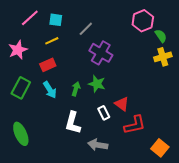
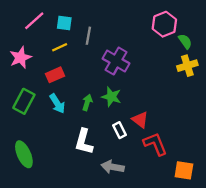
gray line: (86, 29) -> (88, 36), moved, turned -35
red L-shape: (135, 125) -> (155, 144), turned -100
orange square: (160, 148) -> (184, 170), turned -30

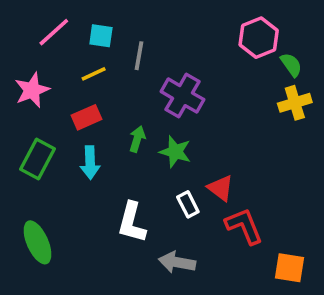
green arrow: (87, 102) -> (137, 139), moved
cyan arrow: (57, 104) -> (90, 163), turned 30

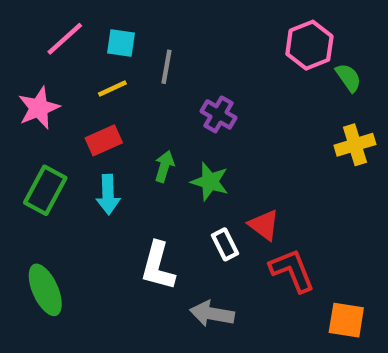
purple cross: (182, 96) -> (218, 114), size x0.7
yellow cross: (295, 103) -> (355, 145), moved

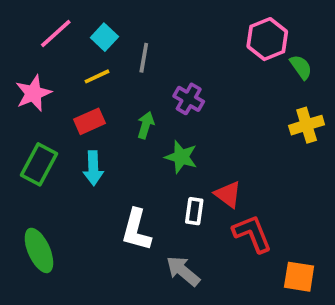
cyan square: (121, 43) -> (104, 37), turned 35
green arrow: (164, 166) -> (146, 125), moved
white rectangle: (225, 244) -> (194, 211), turned 35
gray arrow: (212, 314) -> (183, 271), turned 30

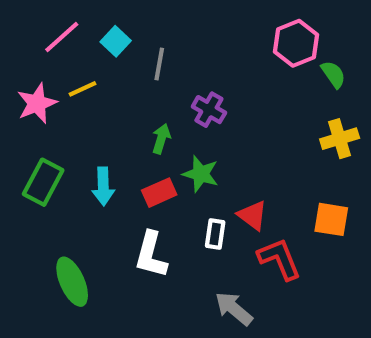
yellow line: (97, 76) -> (82, 89), moved
red rectangle: (89, 121) -> (159, 193), moved
green ellipse: (39, 250) -> (72, 282), moved
gray arrow: (183, 271) -> (234, 309), moved
orange square: (299, 277) -> (331, 219), moved

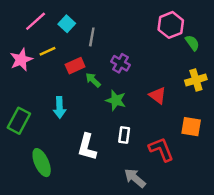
green arrow: (161, 139) -> (93, 80), turned -63
green rectangle: (43, 182) -> (19, 121), moved
red rectangle: (159, 193) -> (75, 66), moved
red triangle: (252, 215) -> (158, 96), moved

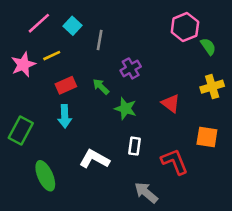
purple cross: (121, 63) -> (131, 68), turned 30
red rectangle: (75, 66) -> (66, 85), moved
white L-shape: (87, 147) -> (94, 159), turned 104

